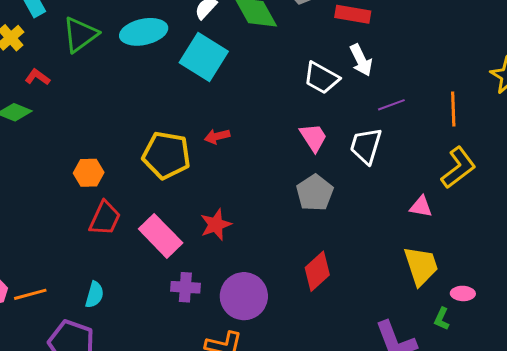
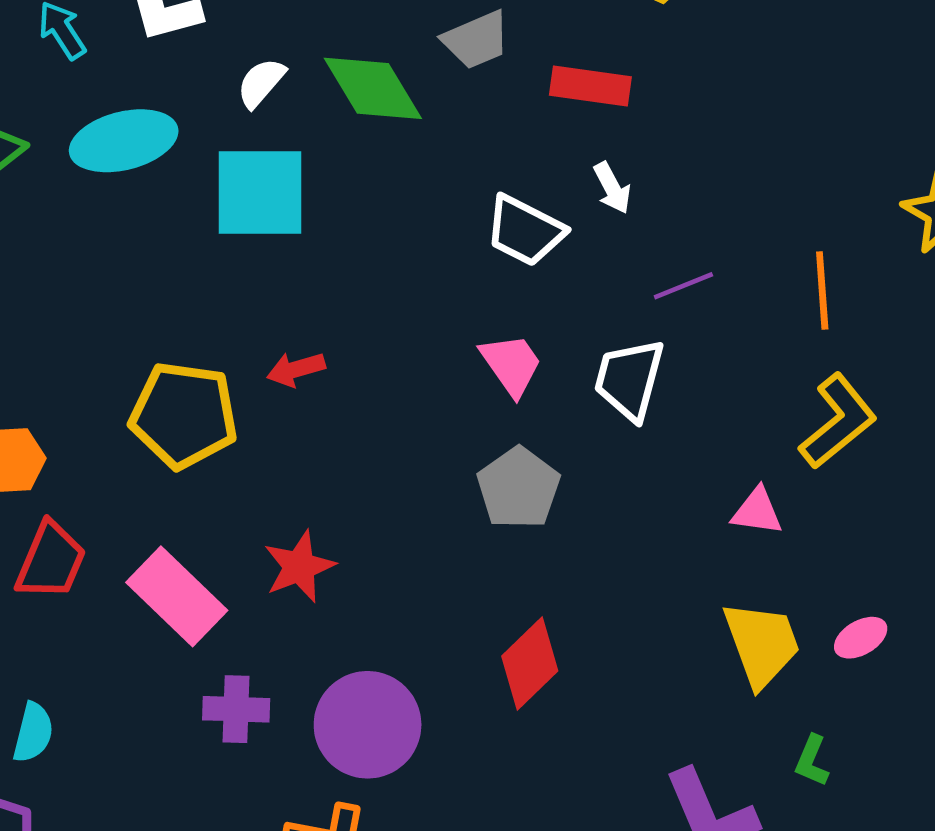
cyan square: (204, 57) -> (260, 193), turned -30
white arrow: (361, 60) -> (612, 188), size x0.7
pink ellipse: (463, 293) -> (861, 638), moved, turned -30

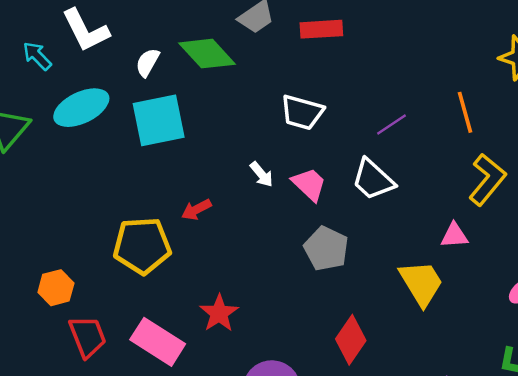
white arrow: (612, 188) -> (262, 174), moved
white trapezoid: (629, 379) -> (373, 180), turned -51
red trapezoid: (51, 561) -> (88, 337), turned -33
yellow trapezoid: (762, 644) -> (421, 283), moved

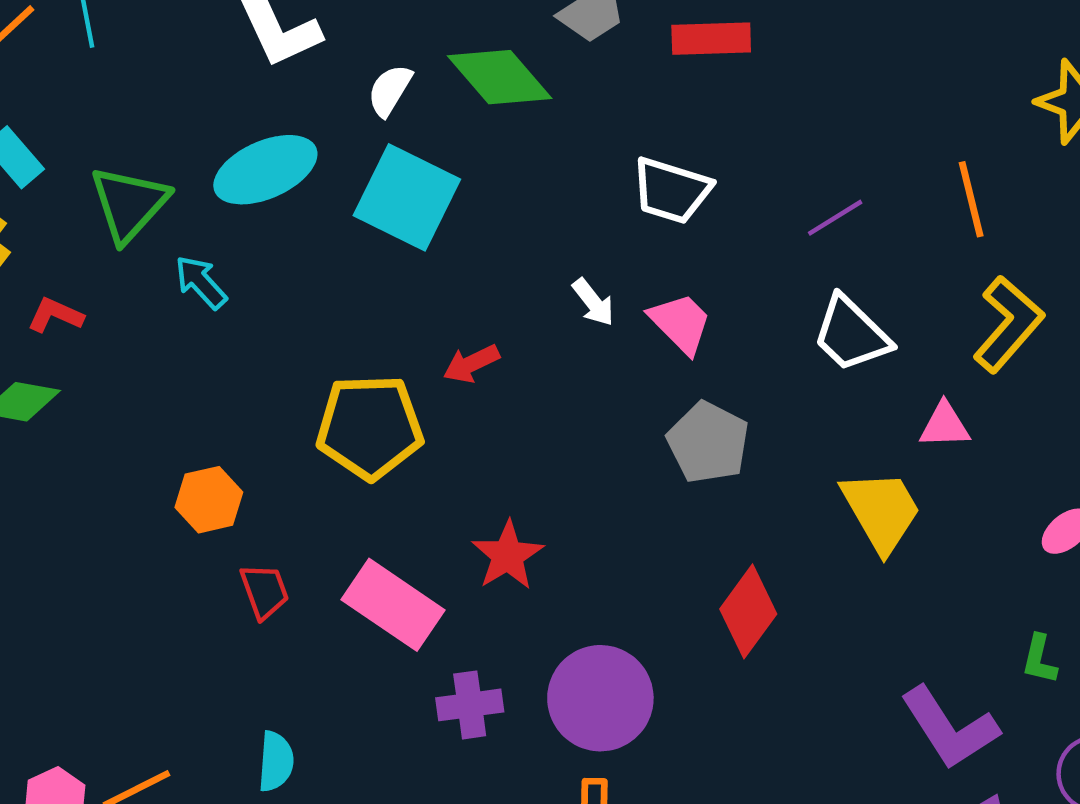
cyan arrow: (37, 56) -> (201, 282), moved
cyan square: (159, 120) -> (407, 197), turned 36
white trapezoid: (373, 180) -> (851, 334), moved
red trapezoid: (88, 337) -> (264, 591), size x0.7

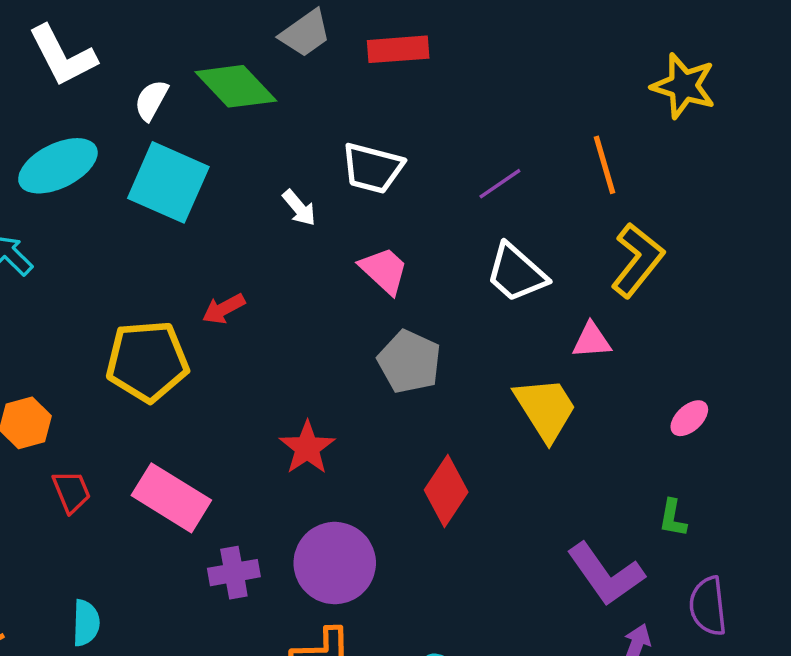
white arrow: (593, 302) -> (299, 208), moved
red star: (508, 555) -> (307, 448), moved

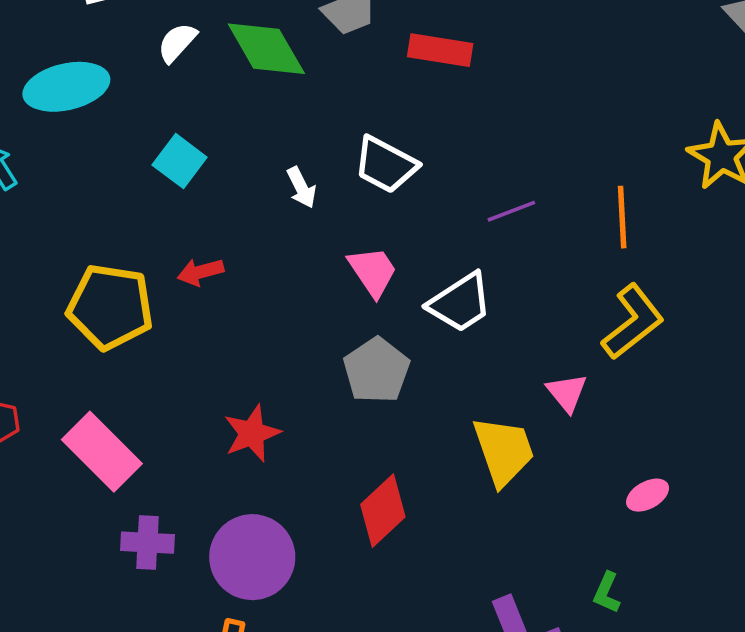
cyan square: (168, 182) -> (180, 161), moved, size x0.6
white trapezoid: (516, 273) -> (460, 303), moved, turned -88
pink triangle: (592, 340) -> (567, 393), turned 42

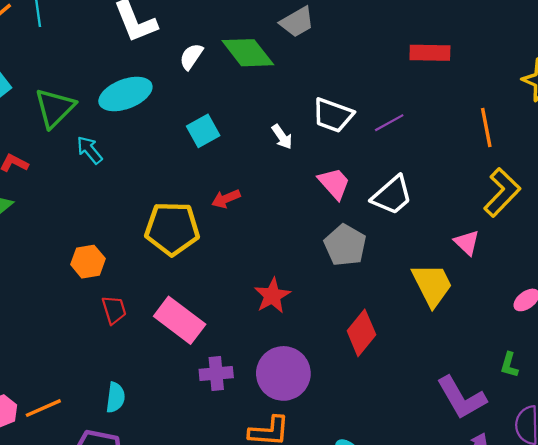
red rectangle: (440, 50) -> (430, 53), moved
cyan square: (180, 161) -> (203, 131), turned 32
purple line: (511, 211) -> (389, 123), moved

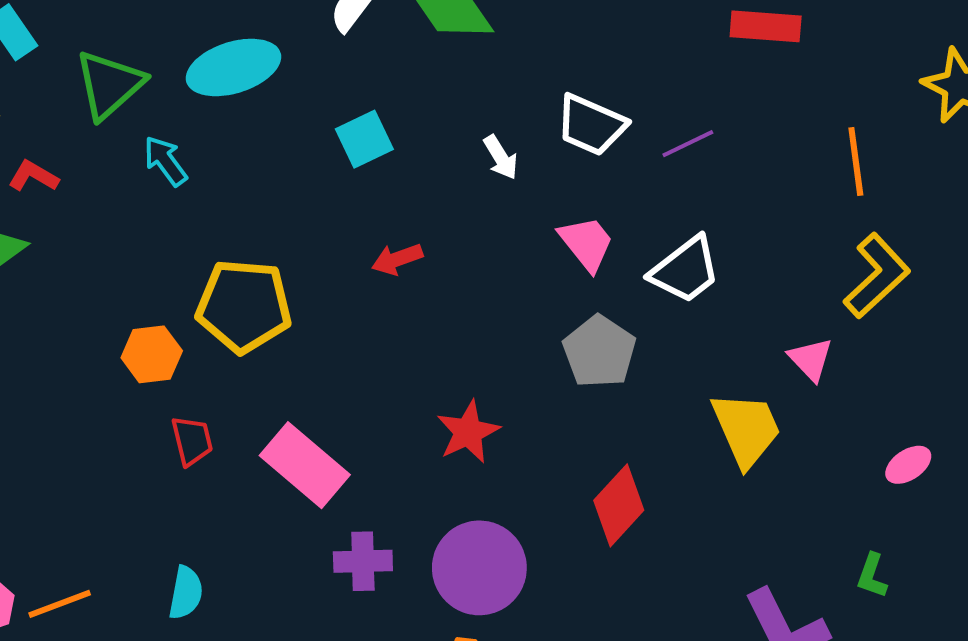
yellow pentagon: (172, 229) -> (244, 306), moved

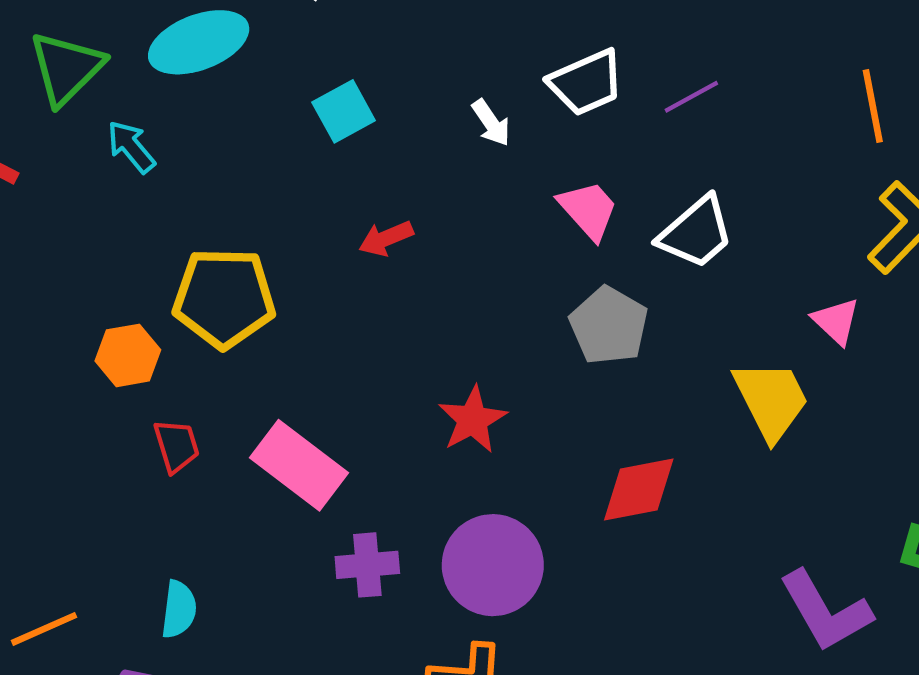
white trapezoid: (591, 125) -> (586, 82), turned -44
red diamond: (619, 505) -> (639, 489), turned 40

